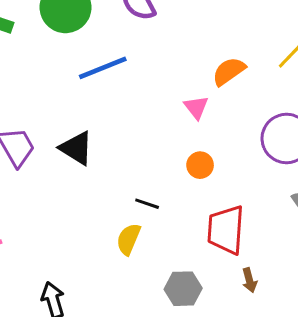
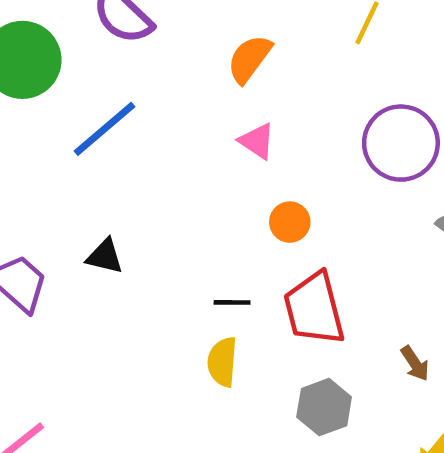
orange semicircle: (229, 71) -> (249, 59), moved
black triangle: (76, 148) -> (105, 256), size x0.7
red trapezoid: (226, 230) -> (314, 309), moved

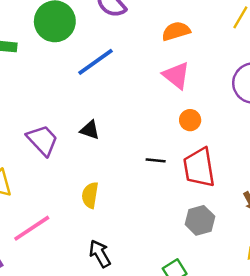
orange semicircle: (249, 59) -> (176, 31), turned 32
pink triangle: (257, 141) -> (176, 75), size x1.4
yellow semicircle: (222, 362) -> (90, 195), moved

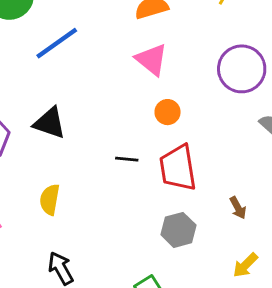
black triangle: (90, 130) -> (50, 123), size x1.4

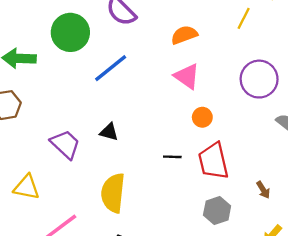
black triangle: (50, 123) -> (109, 132), size x0.7
yellow semicircle: (50, 200) -> (113, 193), size x1.6

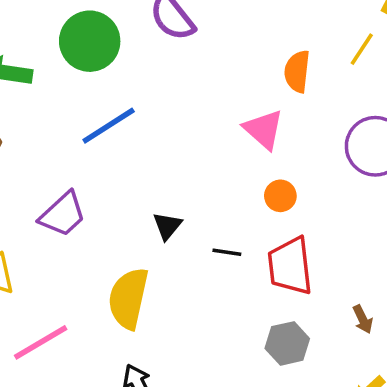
orange semicircle: (184, 35) -> (297, 71), moved, turned -70
blue line: (111, 68) -> (109, 126), moved
black triangle: (109, 132) -> (167, 226), moved, turned 48
purple trapezoid: (65, 144) -> (63, 214), turned 88

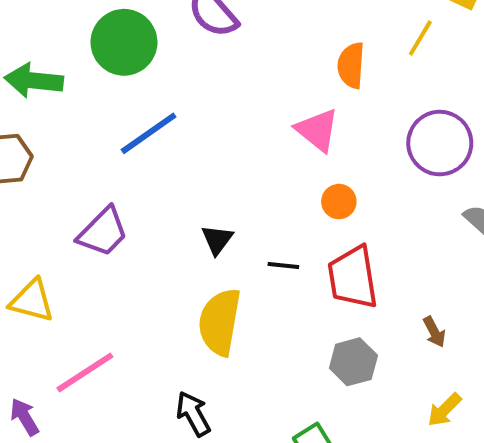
yellow semicircle: (128, 298) -> (220, 322), moved

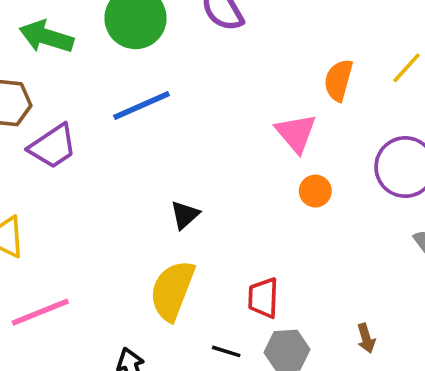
orange circle: (339, 202) -> (315, 191), moved
purple trapezoid: (103, 232) -> (53, 146), moved
black line: (283, 265) -> (226, 351), moved
red trapezoid: (353, 277) -> (263, 298), moved, size x0.7

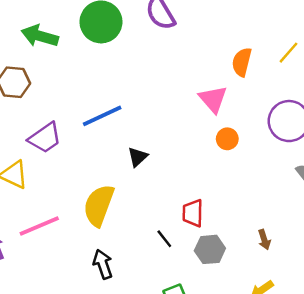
blue line: (141, 106) -> (102, 116), moved
purple trapezoid: (53, 146) -> (45, 138), moved
yellow semicircle: (172, 290) -> (99, 205), moved
black line: (226, 351) -> (164, 239), moved, turned 36

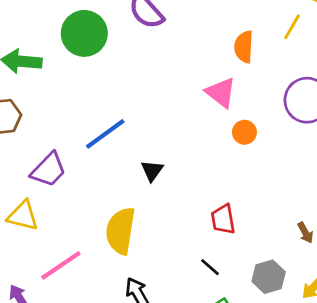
black line: (164, 239) -> (210, 267), moved
gray hexagon: (210, 249) -> (269, 277), moved

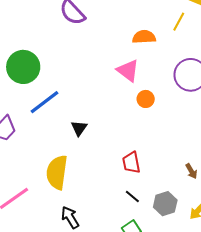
green circle: (84, 33) -> (23, 67), moved
orange semicircle: (244, 47) -> (144, 37), turned 85
black line: (210, 267) -> (132, 197), moved

